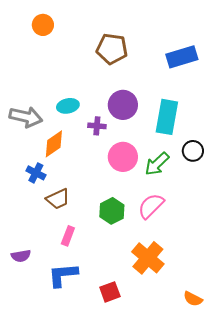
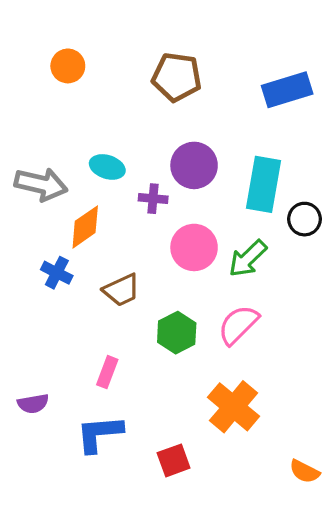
orange circle: (43, 25) -> (68, 66), moved
cyan ellipse: (68, 106) -> (107, 167), turned 30
black circle: (193, 151) -> (305, 219), moved
brown trapezoid: (58, 199) -> (121, 290), moved

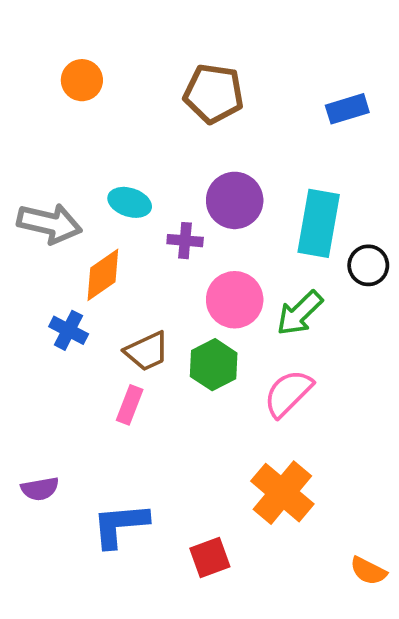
blue rectangle: (287, 90) -> (347, 109), size x0.7
green hexagon: (177, 333) -> (214, 365), moved
pink rectangle: (107, 372) -> (130, 405), moved

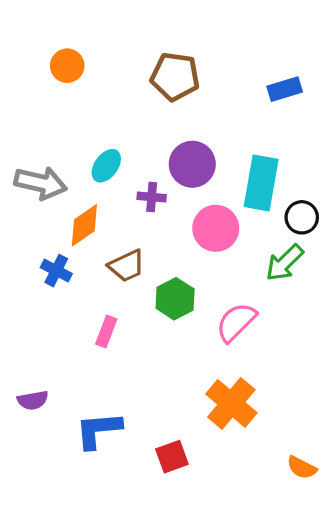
cyan ellipse: (130, 202) -> (106, 166), turned -72
pink circle: (235, 300) -> (216, 228), moved
green arrow: (300, 313) -> (285, 263), moved
brown trapezoid: (147, 351) -> (127, 266), moved

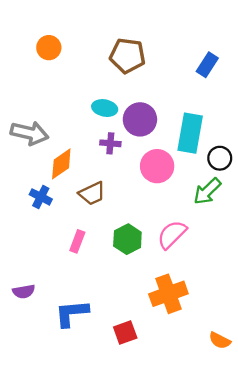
blue rectangle: (285, 89) -> (207, 65), turned -40
cyan ellipse: (106, 166) -> (105, 108), moved, turned 65
green hexagon: (175, 299) -> (127, 239), moved
orange cross: (231, 403) -> (168, 294), turned 30

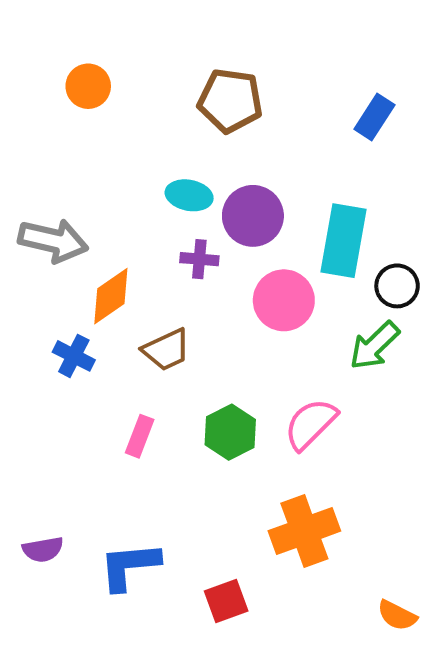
purple semicircle: (24, 291) -> (43, 549), moved

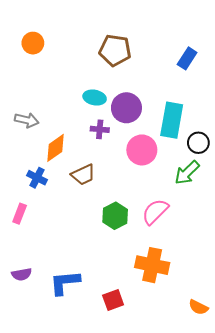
orange circle: (88, 86) -> (33, 43), moved
gray arrow: (53, 241) -> (27, 120), size x0.7
pink rectangle: (140, 436) -> (20, 214), moved
orange cross: (304, 531) -> (152, 265), turned 32

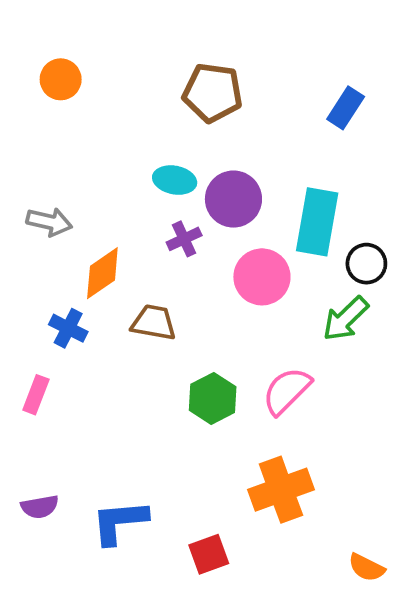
purple cross: (100, 129) -> (184, 239), turned -30
brown trapezoid: (83, 175) -> (154, 322), turned -145
orange cross: (152, 265) -> (281, 490), turned -32

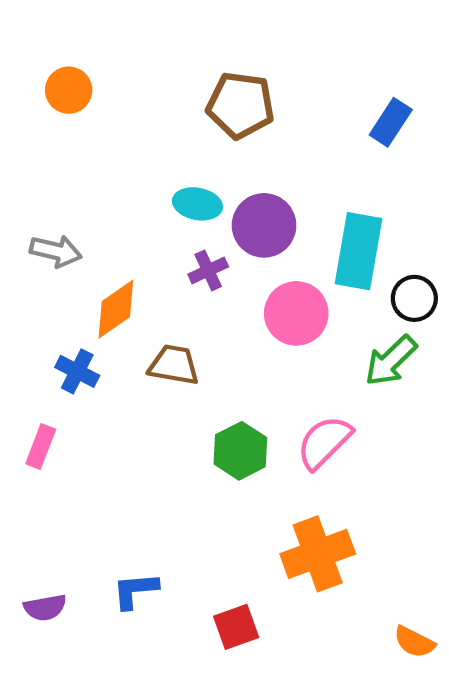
purple semicircle: (40, 507) -> (45, 608), moved
blue L-shape: (120, 522) -> (135, 590), size x0.7

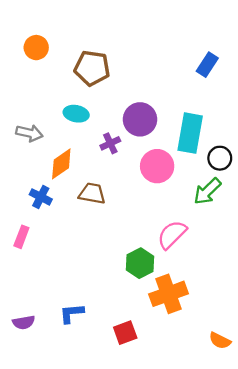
brown pentagon: (240, 105) -> (92, 68), moved
cyan ellipse: (197, 204) -> (76, 114), moved
green hexagon: (240, 451) -> (140, 263), moved

